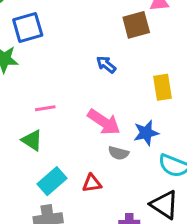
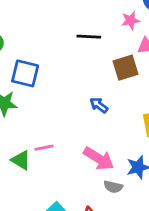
blue square: (28, 27) -> (25, 73), turned 32
green triangle: (32, 140) -> (21, 160), moved

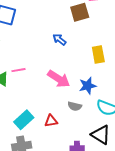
gray semicircle: (113, 187) -> (75, 106), moved

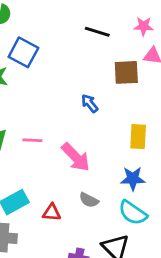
pink line: (18, 70) -> (32, 140), moved
blue star: (88, 86) -> (133, 179), moved

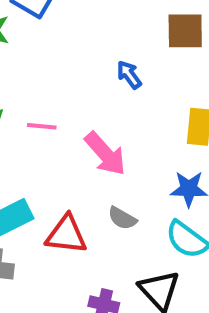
red triangle: (52, 212) -> (66, 235), size x1.5

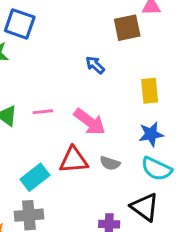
red triangle: (66, 235) -> (74, 160), moved

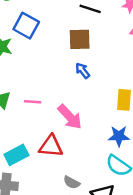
brown square: (127, 28) -> (80, 39), moved
gray semicircle: (110, 163) -> (72, 182), moved

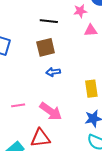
blue arrow: (83, 71) -> (53, 72), turned -48

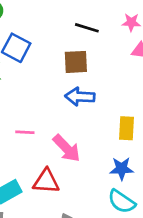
blue arrow: (53, 72) -> (80, 97), size x1.5

